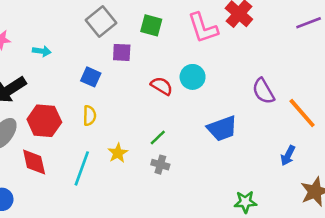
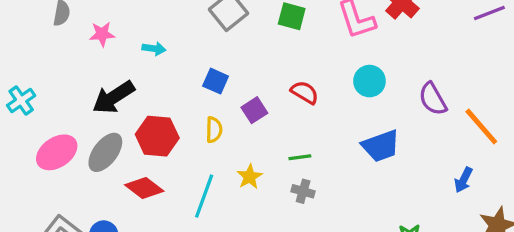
purple square: (122, 52) -> (254, 110), moved, turned -36
cyan circle: (193, 77) -> (369, 81), moved
green line: (158, 137) -> (300, 157), turned 36
red diamond: (34, 162) -> (144, 188), turned -40

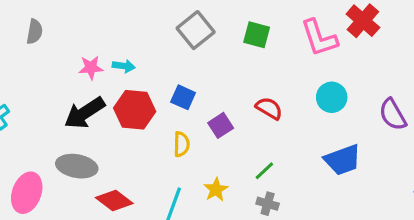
pink star: (102, 34) -> (91, 68), moved
red hexagon: (157, 136) -> (135, 110), moved
pink ellipse: (57, 152) -> (27, 193), moved, turned -36
gray ellipse: (105, 152) -> (77, 166), turned 63
green line: (300, 157) -> (264, 171), turned -35

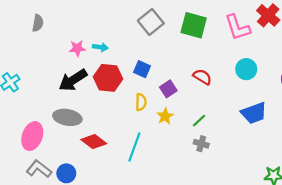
green square: (257, 35) -> (194, 25), size x1.4
yellow star: (216, 190) -> (165, 116), moved

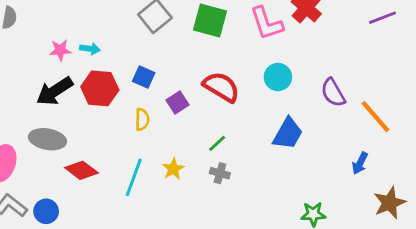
red semicircle: (202, 77) -> (221, 87), size x1.5
blue trapezoid: (254, 113) -> (288, 134), turned -40
yellow star: (165, 116) -> (173, 169), moved

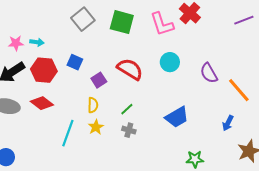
yellow semicircle: (142, 119) -> (93, 105), moved
blue trapezoid: (288, 134) -> (177, 117), moved, turned 30
red diamond: (81, 170) -> (42, 103), moved

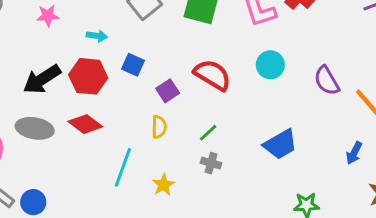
cyan arrow: (37, 42) -> (97, 36), moved
pink star: (16, 43) -> (48, 16), moved
yellow star: (96, 127) -> (163, 185), moved

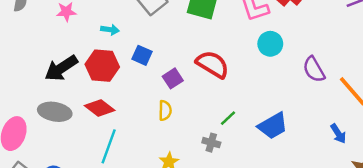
cyan circle: (270, 65) -> (270, 44), moved
green line: (208, 133) -> (228, 118), moved
blue arrow: (354, 153) -> (338, 134), turned -60
cyan line: (123, 167) -> (109, 146), moved

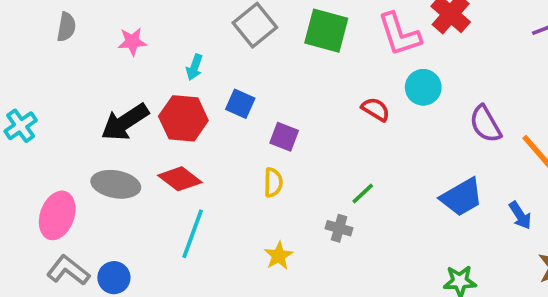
cyan arrow: (110, 30) -> (194, 67), turned 102
red semicircle: (213, 64) -> (376, 109), moved, size x0.6
purple square: (173, 78) -> (284, 137), turned -36
blue trapezoid: (273, 126) -> (462, 197), moved

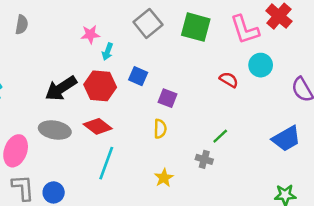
pink star: (132, 42) -> (90, 34), moved
gray L-shape: (68, 270) -> (23, 188), turned 48

